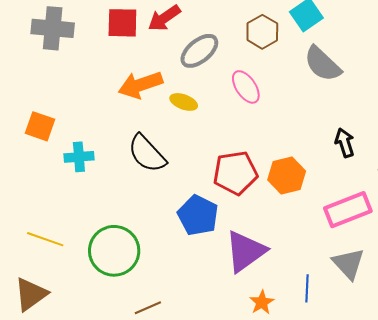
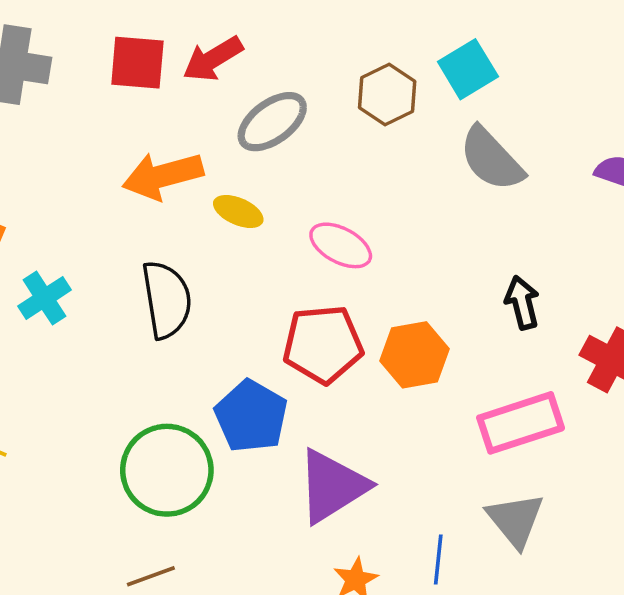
pink ellipse: (246, 87) -> (341, 245), moved, turned -32
black semicircle: (147, 153) -> (167, 300), turned -150
cyan cross: (79, 157) -> (44, 298), turned -32
green circle: (114, 251) -> (167, 470), moved

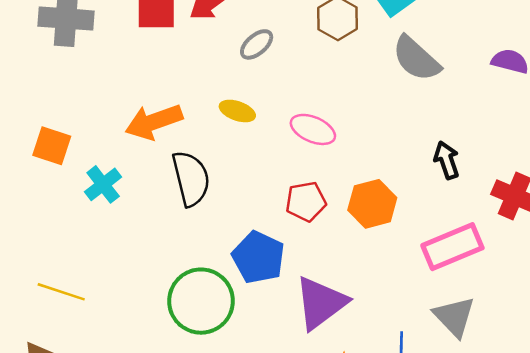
gray ellipse: (272, 122) -> (257, 44), size x0.7
orange arrow: (163, 176) -> (154, 122), moved
red pentagon: (323, 344) -> (306, 202), size x0.7

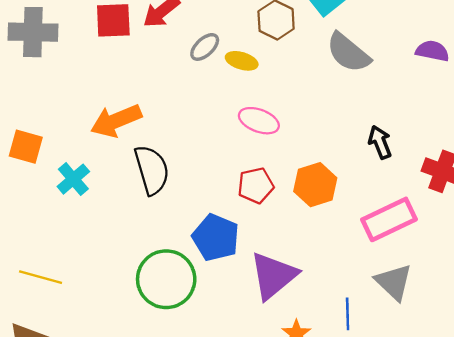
yellow ellipse: (237, 111) -> (242, 61), moved

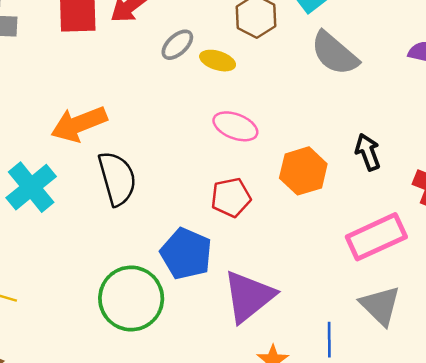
cyan cross: (73, 179) -> (31, 187), size x1.4
orange hexagon: (315, 185) -> (303, 171), moved

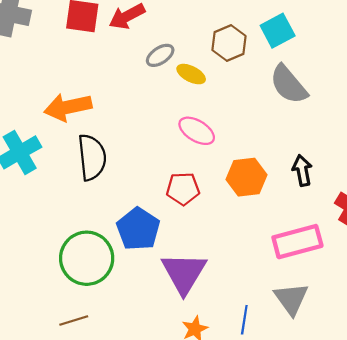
purple triangle: (249, 296) -> (184, 273), turned -30

